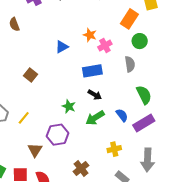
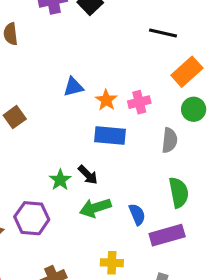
orange star: (90, 35) -> (106, 100), moved
black arrow: (95, 95) -> (88, 175), moved

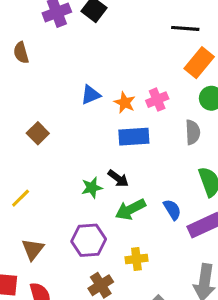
black line: (163, 33) -> (185, 28), moved
green star: (60, 180) -> (92, 188), turned 30
purple hexagon: (32, 218) -> (89, 240), moved
yellow cross: (112, 263) -> (136, 259), moved

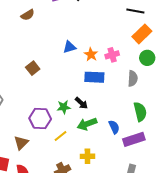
brown semicircle: (21, 53) -> (28, 15), turned -112
yellow line: (21, 198) -> (60, 136), moved
purple hexagon: (89, 240) -> (40, 119), moved

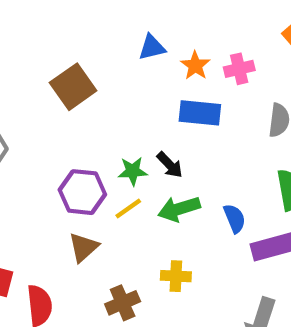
brown square: (33, 68) -> (73, 87), size x1.5
yellow line: (60, 136) -> (128, 209), moved
brown triangle: (21, 143) -> (83, 247), moved

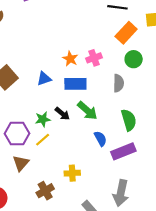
blue triangle: (152, 47) -> (44, 79), moved
green arrow: (179, 209) -> (87, 111), moved, turned -115

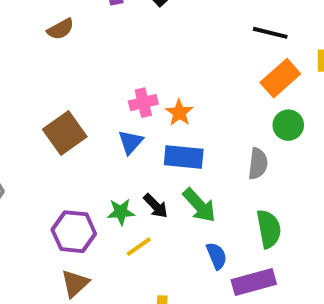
pink cross: (94, 58) -> (143, 103), moved
blue triangle: (44, 79) -> (131, 142), turned -35
yellow line: (43, 140) -> (139, 247), moved

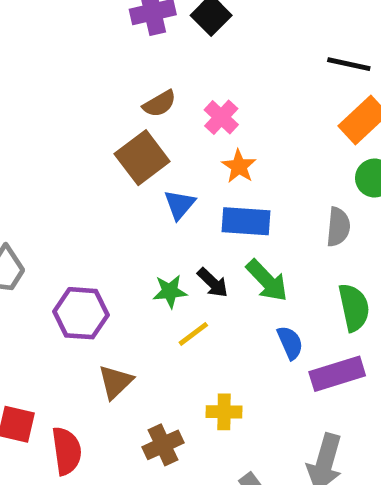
brown semicircle: (60, 29) -> (159, 104), moved
pink cross: (143, 103) -> (221, 117), moved, turned -32
brown square: (65, 133) -> (142, 158), moved
purple hexagon: (74, 232) -> (81, 313), moved

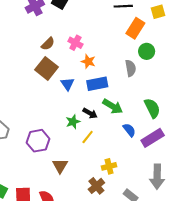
gray semicircle: (338, 227) -> (130, 68), moved
brown cross: (163, 445) -> (96, 186), moved

